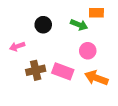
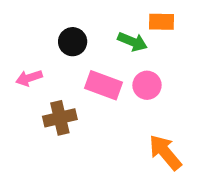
pink rectangle: (63, 71) -> (103, 85), moved
orange arrow: (96, 78) -> (165, 152), moved, turned 30

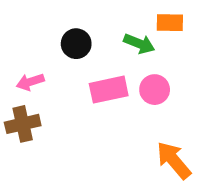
pink rectangle: (103, 85) -> (109, 90), turned -32
brown cross: (60, 118) -> (23, 124), moved

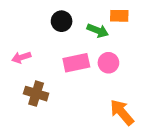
black circle: (76, 44) -> (62, 21), moved
brown cross: (23, 124) -> (36, 94), moved, turned 30

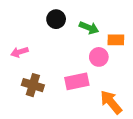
orange rectangle: (119, 16) -> (116, 40), moved
pink rectangle: (76, 63) -> (77, 81), moved

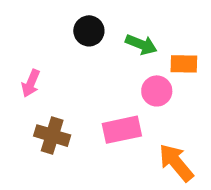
pink arrow: (19, 52) -> (31, 83), turned -49

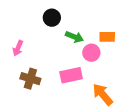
green arrow: (141, 44) -> (74, 37), moved

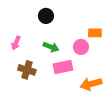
green arrow: (74, 37) -> (51, 47), moved
orange arrow: (103, 94) -> (91, 84), turned -65

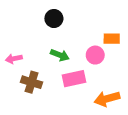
pink arrow: (16, 43) -> (14, 59), moved, turned 56

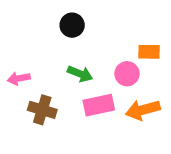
orange arrow: (107, 99) -> (143, 110), moved

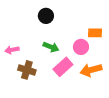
pink rectangle: (99, 105) -> (63, 67), turned -30

